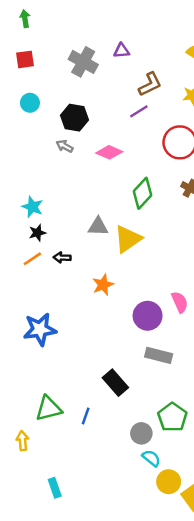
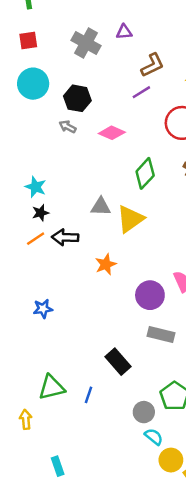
cyan circle: (30, 103) -> (33, 84), size x1.6
black arrow: (62, 258) -> (65, 237), size x1.5
blue star: (40, 329) -> (43, 309), size x0.6

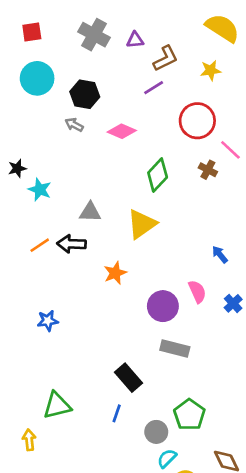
purple triangle: (124, 32) -> (135, 40), moved
gray triangle: (101, 207) -> (90, 212), moved
black star: (40, 213) -> (17, 168), moved
blue line: (88, 395) -> (117, 413), moved
cyan semicircle: (154, 437) -> (167, 458), turned -84

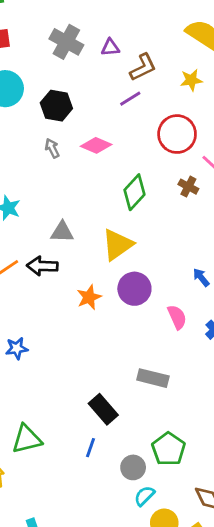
gray arrow: (74, 125) -> (52, 148), moved, turned 36
purple circle: (163, 306) -> (134, 289), moved

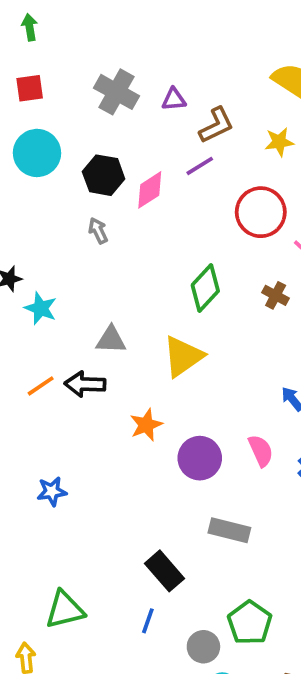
pink diamond: (96, 145) -> (150, 190), moved, turned -56
brown cross: (188, 187) -> (276, 295), moved
purple circle: (134, 289) -> (200, 458), moved

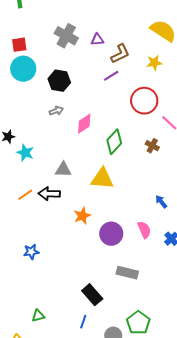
red square: (30, 88) -> (19, 45), moved
pink diamond: (150, 190) -> (84, 124), moved
gray arrow: (98, 231) -> (56, 111), turned 96
yellow triangle: (183, 356) -> (102, 179), turned 40
green triangle: (65, 610) -> (38, 316), size x0.6

